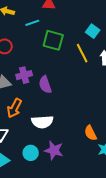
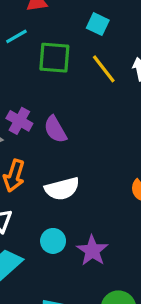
cyan square: (93, 31) -> (98, 24), moved
purple cross: (24, 75) -> (19, 121), turned -35
purple star: (54, 150) -> (92, 251), moved, turned 30

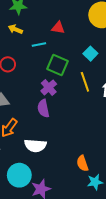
purple cross: (19, 121) -> (49, 87), moved
cyan circle: (53, 241) -> (19, 175), size x1.5

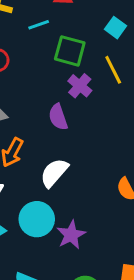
purple cross: (49, 87) -> (80, 86), moved
white semicircle: (35, 146) -> (54, 173), turned 135

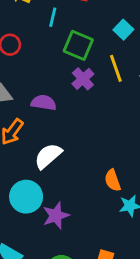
cyan line: (39, 25) -> (53, 17), turned -66
purple semicircle: (58, 117) -> (44, 103), moved, turned 110

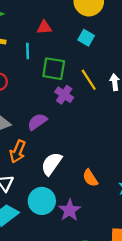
cyan square: (123, 30) -> (86, 38), moved
purple semicircle: (44, 103) -> (37, 122), turned -30
orange semicircle: (113, 180) -> (90, 178), moved

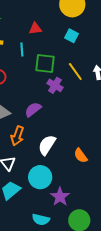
purple star: (70, 210) -> (60, 197), moved

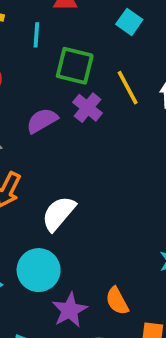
purple semicircle: (33, 110) -> (42, 121), moved
orange semicircle: (81, 156) -> (117, 301), moved

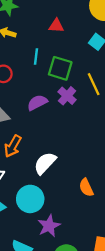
cyan line: (36, 35) -> (36, 57), moved
orange semicircle: (117, 301) -> (86, 188), moved

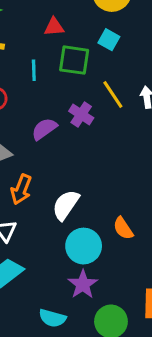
green square: (60, 68) -> (74, 60), moved
cyan circle: (30, 199) -> (84, 246), moved

